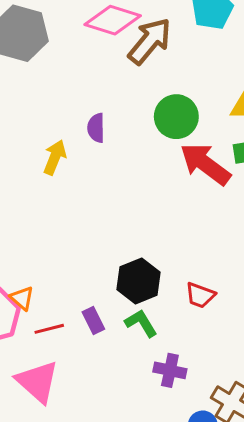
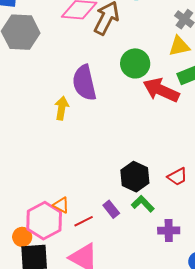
purple semicircle: (96, 128) -> (84, 83), size x1.8
red trapezoid: (200, 295) -> (177, 177), turned -35

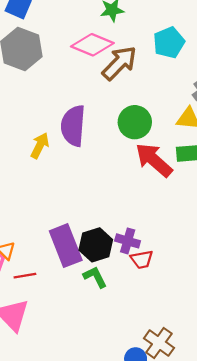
purple rectangle: (111, 209) -> (66, 246), moved, size x2.0
purple cross: (169, 230) -> (128, 241), moved

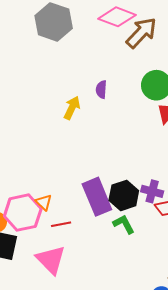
purple semicircle: (73, 126) -> (101, 90), size x0.5

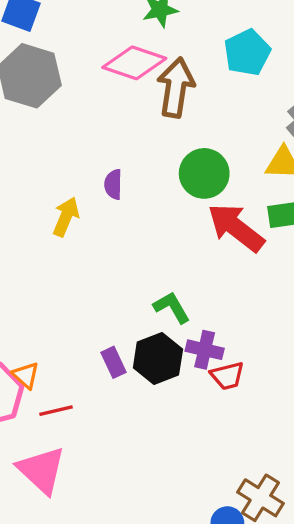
brown arrow: (141, 33) -> (176, 88), turned -32
purple rectangle: (97, 197) -> (114, 362), size x0.5
green L-shape: (124, 224) -> (172, 307), moved

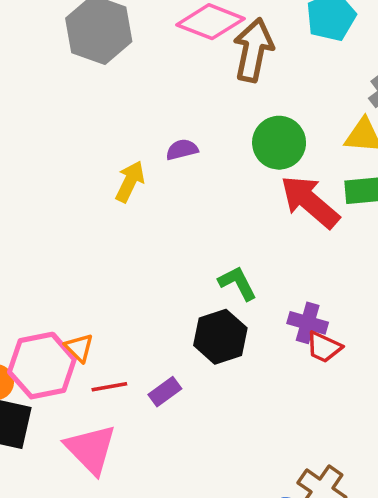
purple semicircle: (113, 184) -> (182, 150), turned 72
purple cross: (205, 350) -> (308, 323), moved
purple rectangle: (114, 362) -> (165, 392), moved, turned 76
red trapezoid: (227, 376) -> (324, 347), moved, turned 36

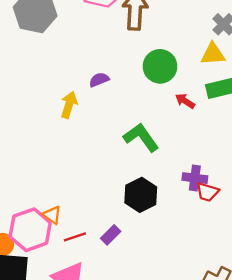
red arrow: (310, 202) -> (185, 101), size x0.5
green L-shape: (238, 283) -> (141, 137), moved, size x1.4

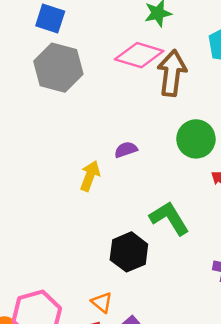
black hexagon: (141, 195) -> (129, 252), moved
orange triangle: (52, 215) -> (102, 302), moved

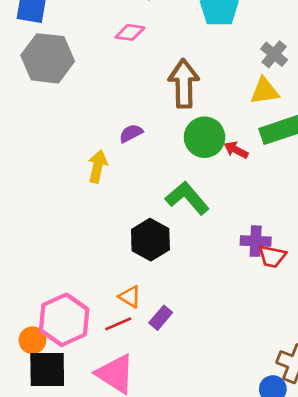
pink diamond: (139, 55) -> (130, 32), size x0.6
brown arrow: (172, 73) -> (184, 84), moved
green circle: (196, 139) -> (205, 137), moved

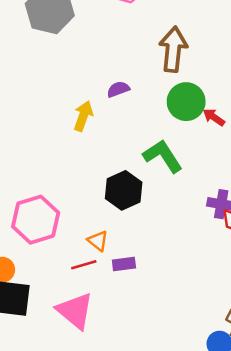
purple rectangle: (161, 318) -> (124, 264), turned 35
pink hexagon: (64, 320) -> (36, 220), moved

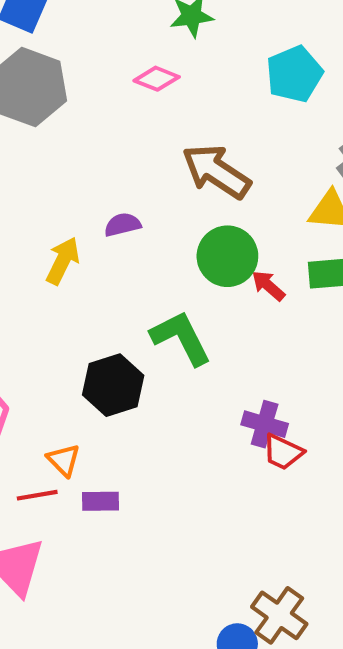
brown arrow: (173, 49) -> (216, 171), turned -69

